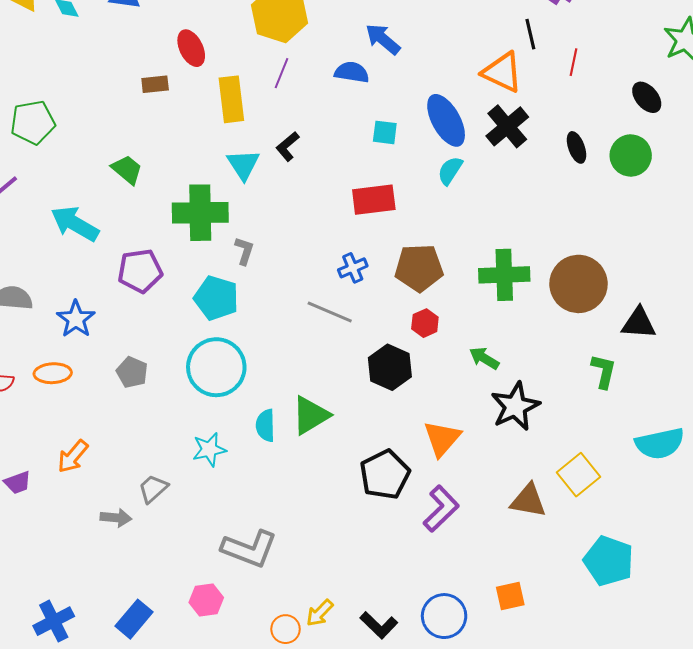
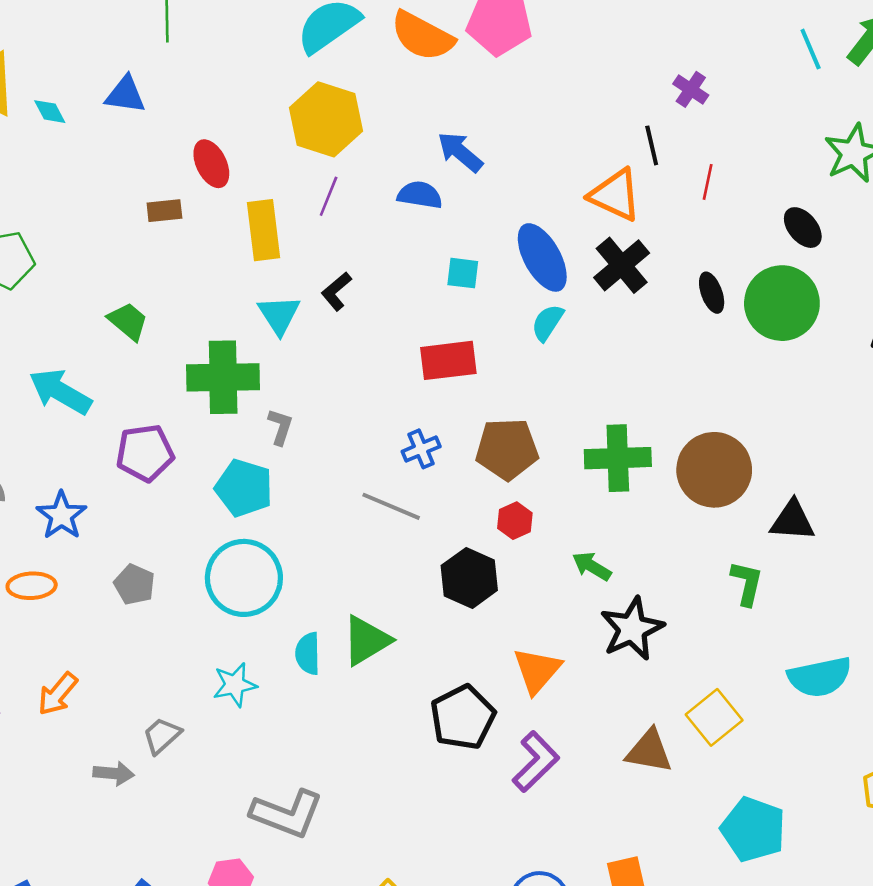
green circle: (631, 155) -> (782, 303), size x1.4

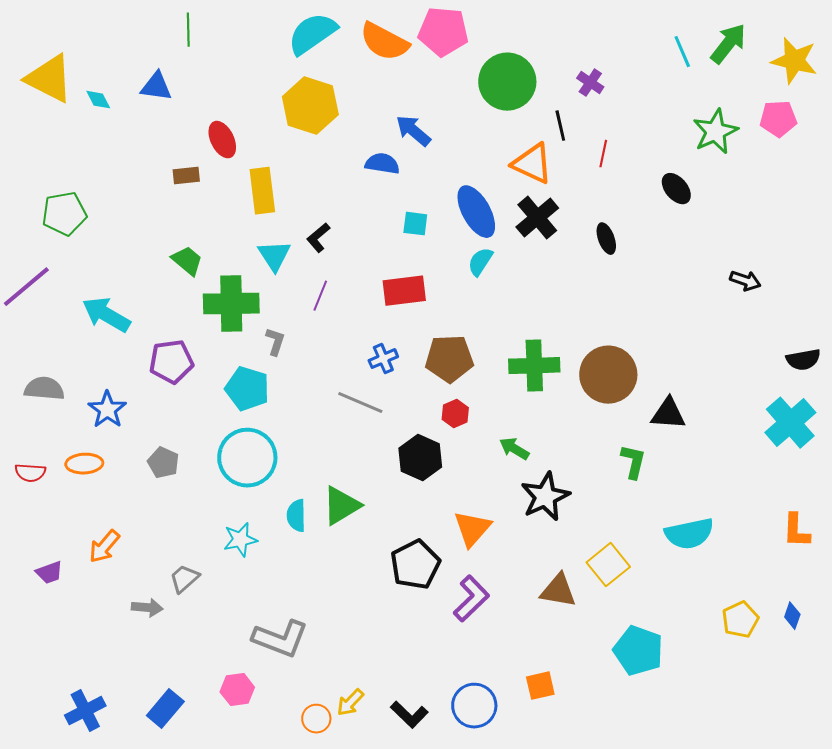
purple line: (329, 196) -> (320, 296), moved
green circle: (782, 303) -> (507, 82), moved
green trapezoid: (128, 321) -> (187, 261), moved

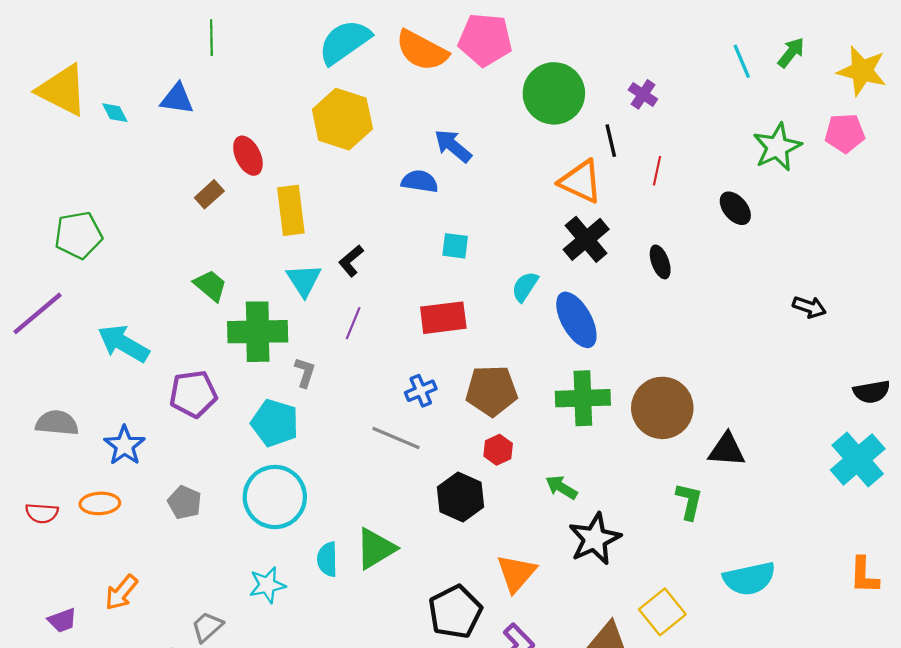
green arrow: (728, 44) -> (791, 53), size x0.7
brown rectangle: (186, 176) -> (209, 194), turned -36
blue ellipse: (476, 212) -> (576, 320), moved

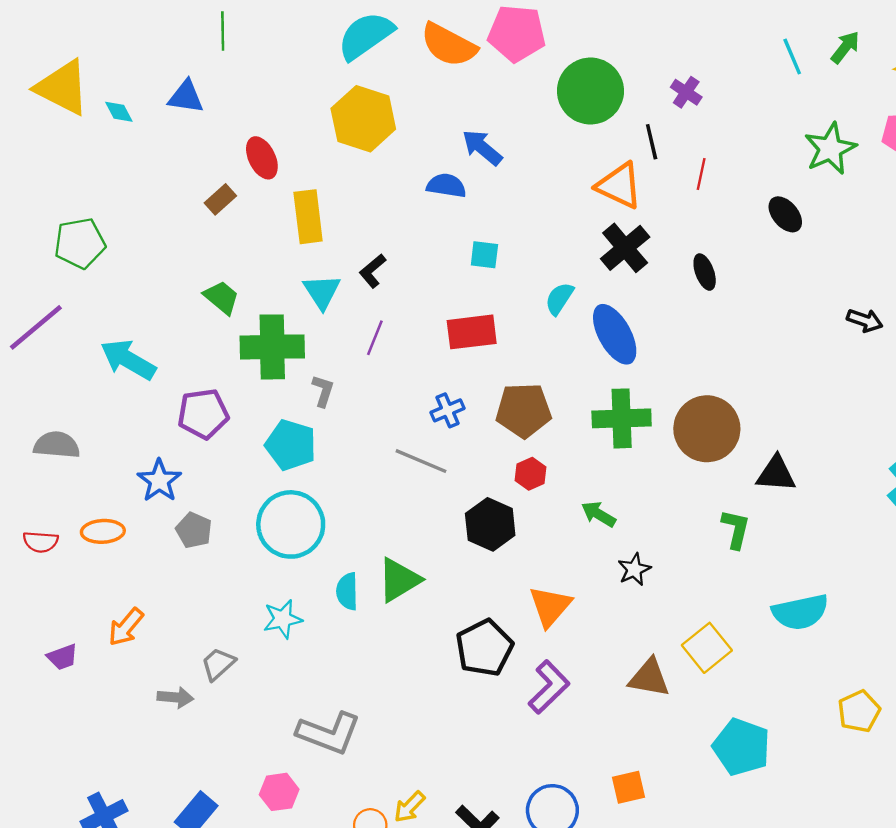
blue star: (125, 445) -> (159, 481), moved
black star: (595, 539) -> (634, 569), size x0.6

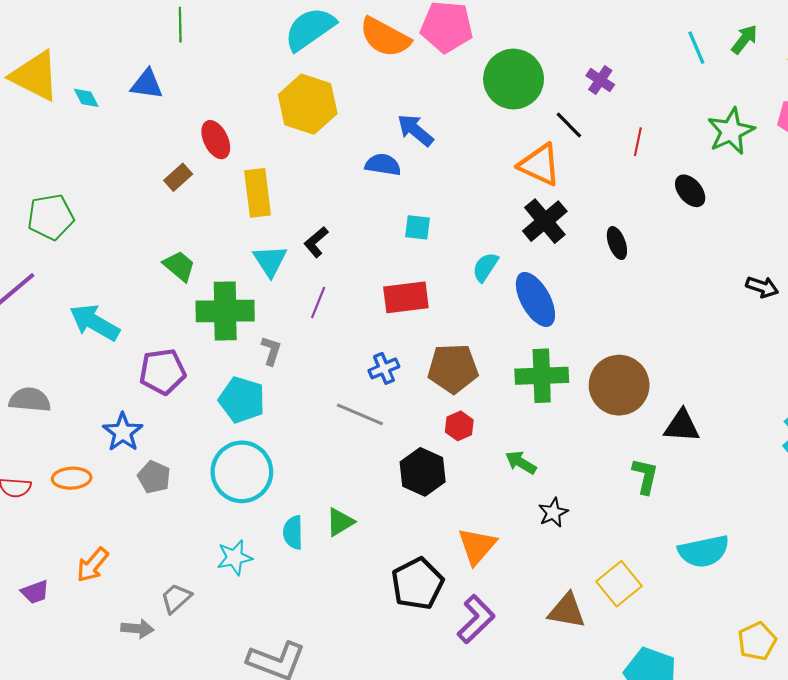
black line: (652, 142) -> (569, 125), turned -32
red line: (701, 174) -> (638, 142), moved
green triangle: (399, 580) -> (340, 522), size x0.7

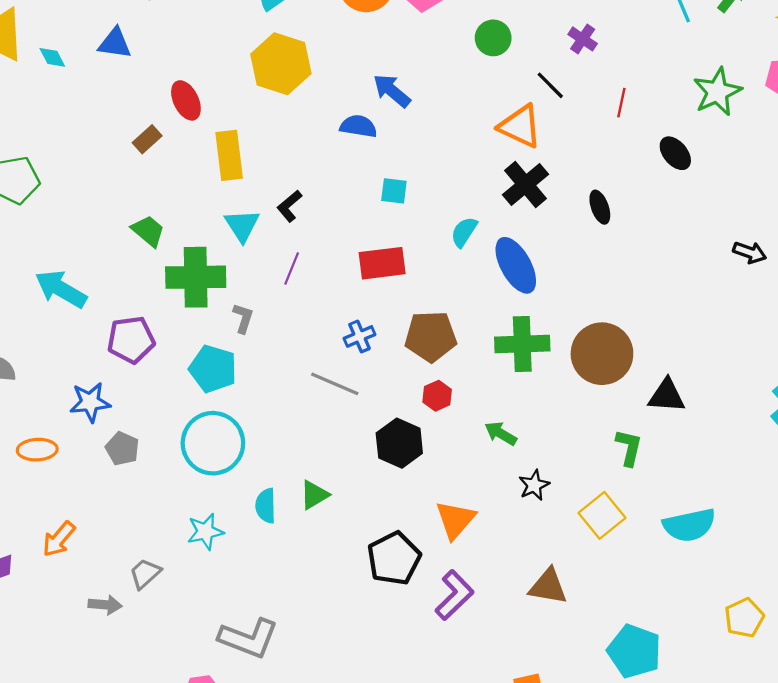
green circle: (514, 79) -> (493, 38), size x0.6
blue star: (123, 432) -> (90, 402), turned 30
yellow square: (619, 584) -> (602, 515), moved

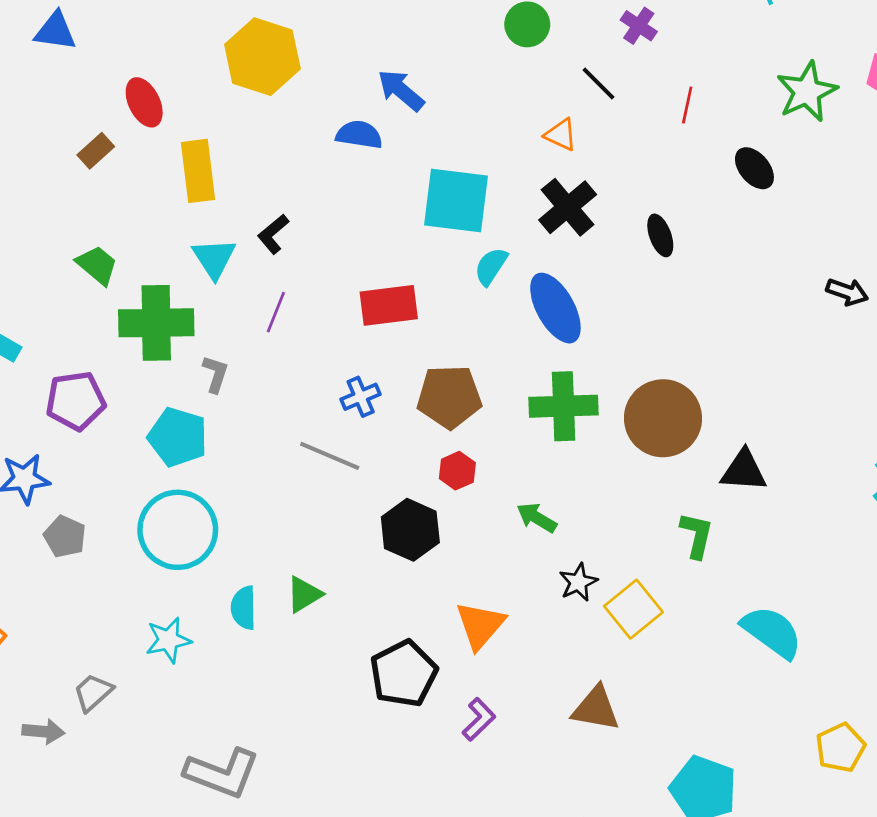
orange triangle: (520, 126) -> (561, 135), size x0.6
cyan square: (394, 191) -> (456, 200), moved, size x2.0
yellow square: (602, 515) -> (633, 609), moved
cyan semicircle: (689, 525) -> (772, 632), turned -132
purple L-shape: (454, 595) -> (479, 719), size x0.7

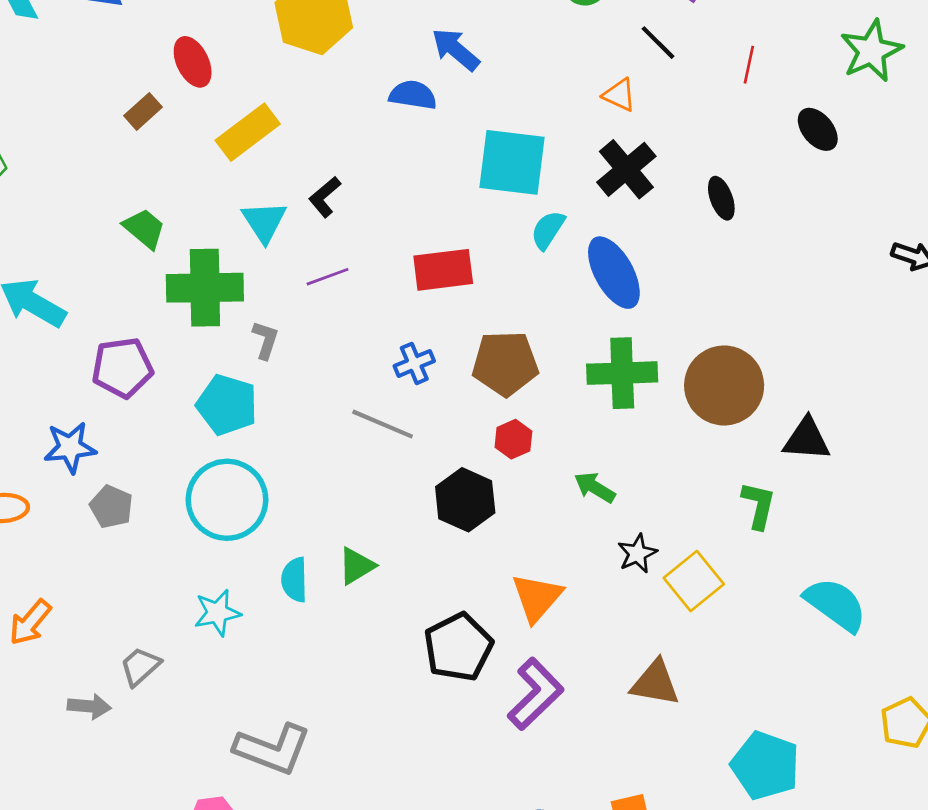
yellow rectangle: (198, 171) -> (248, 132), turned 60
purple line: (276, 312) -> (328, 277), turned 48
purple L-shape: (479, 719) -> (535, 694), size x1.6

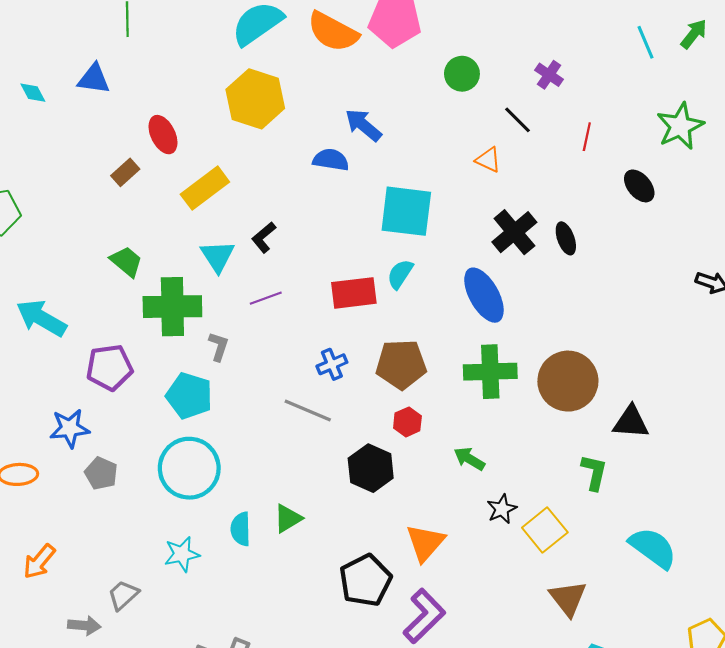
black cross: (626, 169) -> (514, 232), moved
cyan semicircle: (548, 230) -> (400, 274), moved
brown triangle: (655, 683) -> (568, 598), moved, turned 42

